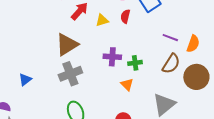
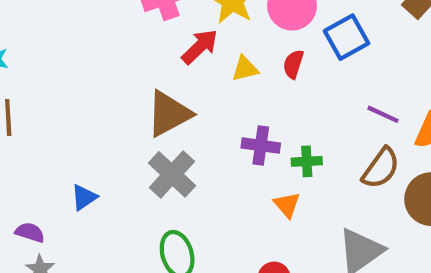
gray cross: (70, 74) -> (172, 174), turned -30
blue triangle: (25, 80) -> (84, 197), moved

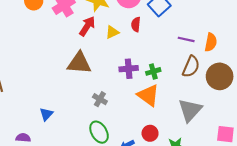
brown triangle: (169, 114) -> (79, 63), turned 45
gray cross: (172, 174) -> (100, 99), moved, size x0.6
orange triangle: (287, 205) -> (148, 95), size x1.6

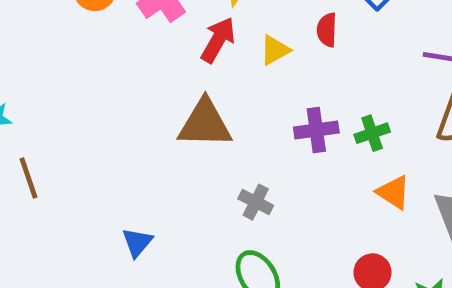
orange triangle: (148, 95) -> (393, 192), moved, size x0.7

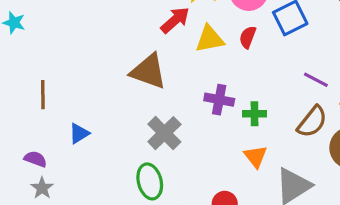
yellow triangle: (275, 50) -> (210, 39), size x1.4
brown line: (29, 178) -> (43, 95), moved
gray cross: (256, 202) -> (164, 133), size x1.5

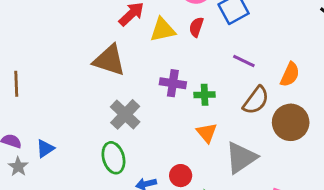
purple line: (316, 80) -> (244, 61), moved
blue triangle: (79, 134) -> (45, 149), moved

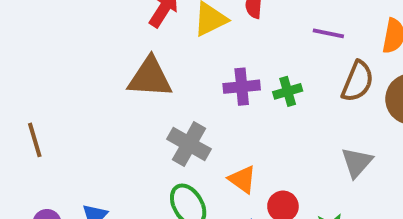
orange triangle: (207, 133) -> (242, 179), moved
gray triangle: (241, 158) -> (357, 162), size x0.7

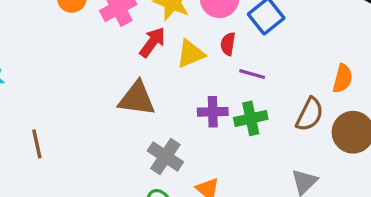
purple line: (328, 33) -> (252, 74), moved
green cross: (288, 91) -> (251, 118), size x1.4

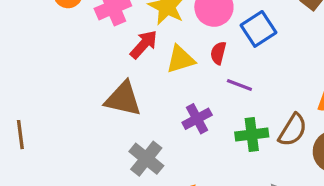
purple cross: (213, 112) -> (197, 119), turned -32
green cross: (251, 118) -> (252, 134), moved

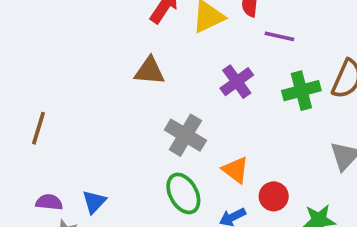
brown triangle: (123, 99) -> (149, 71), size x0.7
brown line: (20, 135) -> (38, 128), turned 32

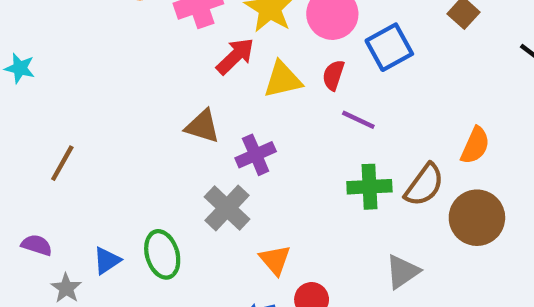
purple cross: (237, 82) -> (256, 155), moved
green ellipse: (183, 193) -> (162, 254), moved
purple semicircle: (49, 202) -> (37, 245), moved

